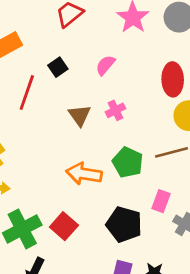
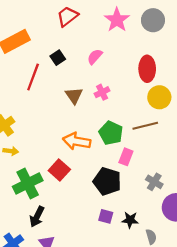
pink rectangle: (161, 201) -> (126, 157), moved
red square: (64, 226) -> (59, 170), moved

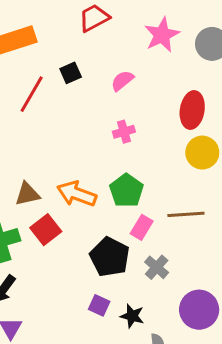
brown triangle: (74, 96) -> (27, 194), moved, turned 42
brown line: (145, 126) -> (186, 214), moved
gray cross: (154, 182) -> (157, 267), moved

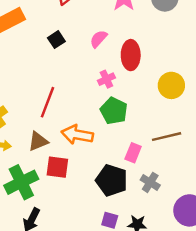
red line: (32, 94) -> (47, 102), moved
red ellipse: (192, 110) -> (131, 55), moved
green pentagon: (126, 191) -> (114, 111), moved
red square: (46, 230) -> (57, 167), turned -35

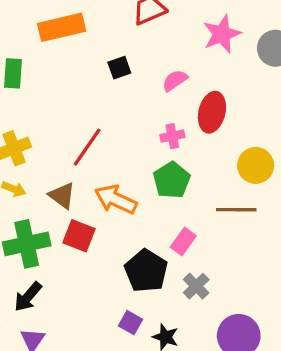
brown line: (167, 137) -> (236, 210), moved
brown triangle: (38, 141) -> (62, 196), turned 45

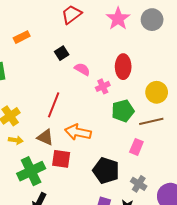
orange rectangle: (62, 27) -> (22, 37), size x0.6
pink semicircle: (175, 80) -> (82, 69), moved, turned 77
green pentagon: (172, 180) -> (123, 111), moved, turned 30
pink rectangle: (183, 241) -> (136, 147), moved
gray cross: (196, 286) -> (139, 184), moved

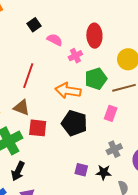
orange arrow: (78, 132) -> (68, 91), moved
black pentagon: (106, 170) -> (74, 123), moved
gray cross: (139, 184) -> (114, 149), turned 35

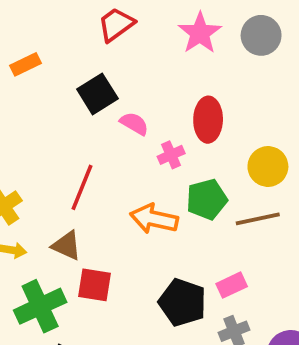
black square: (34, 25) -> (97, 94), size x1.5
pink rectangle: (111, 113) -> (232, 285), moved, turned 42
black pentagon: (74, 123) -> (182, 302), moved

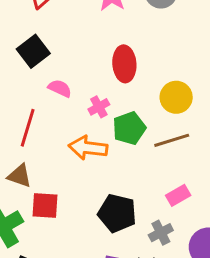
pink semicircle: (134, 124) -> (60, 88), moved
pink cross: (171, 155) -> (99, 107), moved
pink rectangle: (232, 285) -> (178, 195), moved

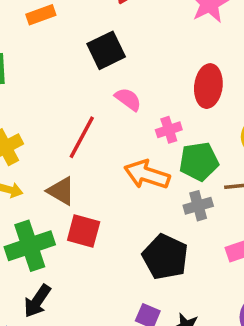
gray cross: (161, 233) -> (198, 206), moved

